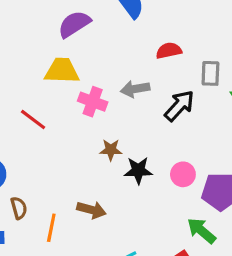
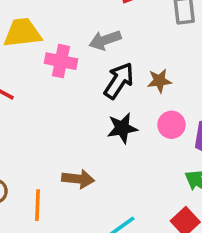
black arrow: (179, 106) -> (119, 81), moved
brown star: (111, 150) -> (159, 81), moved

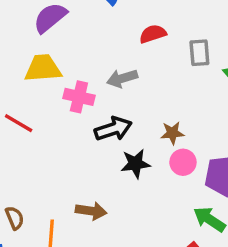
black arrow: (119, 81) -> (113, 129), moved, turned 36
brown star: (159, 81) -> (172, 133), moved

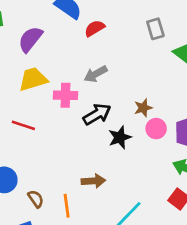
red semicircle: (153, 34) -> (95, 28), moved
gray rectangle: (199, 53) -> (155, 29), moved

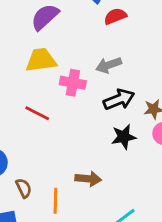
black arrow: (97, 114) -> (119, 99), moved
red line: (23, 125) -> (37, 113), moved

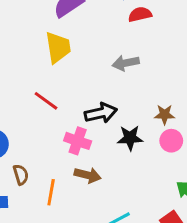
yellow trapezoid: (41, 60) -> (58, 48), turned 80
pink cross: (73, 83) -> (78, 141), moved
black arrow: (119, 99) -> (101, 113), moved

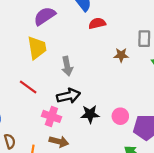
gray arrow: (126, 63) -> (67, 66), moved, turned -90
brown star: (165, 115) -> (121, 55), moved

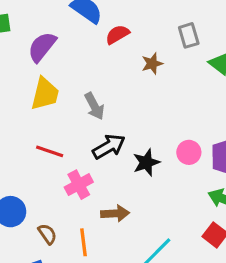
yellow trapezoid: (37, 48) -> (45, 94), turned 40
brown star: (121, 55) -> (152, 64), moved
pink cross: (51, 116) -> (79, 185), moved, turned -30

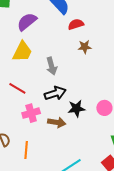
brown star: (152, 64) -> (85, 47), moved
brown arrow: (115, 213) -> (57, 122), moved

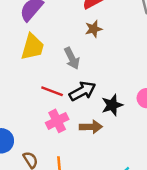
brown star: (85, 47) -> (94, 29), moved
red line: (17, 88) -> (52, 91), moved

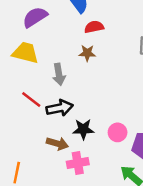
yellow trapezoid: (32, 47) -> (25, 53), turned -108
pink cross: (57, 121) -> (78, 163), moved

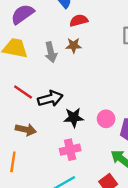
gray arrow: (59, 74) -> (51, 52), moved
brown arrow: (57, 144) -> (26, 130), moved

